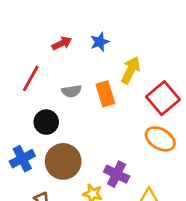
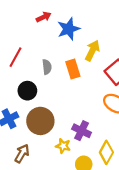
blue star: (100, 42) -> (69, 29), size x1.5
red arrow: (62, 43) -> (44, 17), moved
gray semicircle: (72, 91) -> (47, 67), turned -88

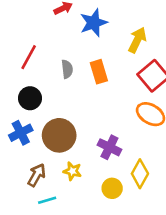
yellow arrow: (92, 51) -> (137, 40), moved
black circle: (27, 91) -> (30, 98), moved
yellow star: (63, 146) -> (72, 171), moved

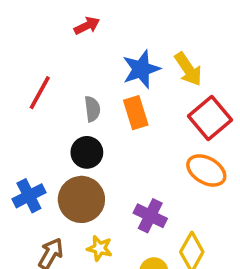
blue star: (94, 23) -> (141, 69), moved
yellow arrow: (137, 40) -> (188, 69), turned 120
black circle: (30, 98) -> (87, 152), moved

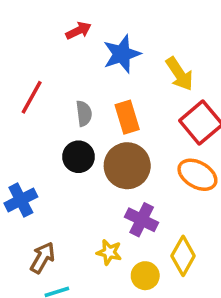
blue star: (141, 69) -> (122, 54), moved
brown circle: (81, 199) -> (127, 166), moved
yellow star: (100, 248) -> (109, 252), moved

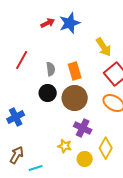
blue star: (122, 54) -> (70, 23), moved
brown arrow: (42, 258) -> (17, 155), moved

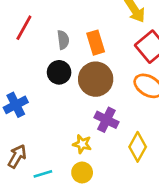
yellow circle: (85, 159) -> (82, 172), moved

